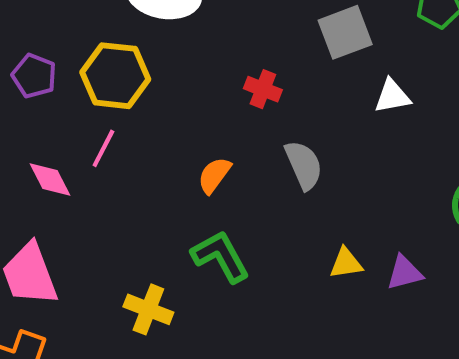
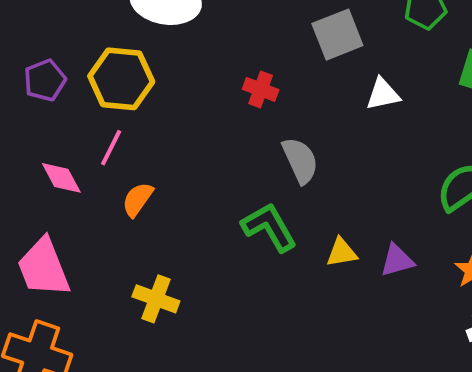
purple pentagon: (34, 76) -> (45, 80), turned 30
orange semicircle: (214, 175) -> (138, 199), moved
green L-shape: (221, 256) -> (269, 227), moved

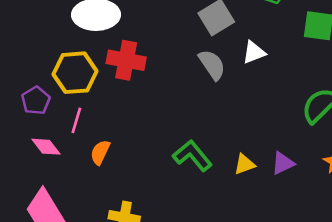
purple pentagon: (45, 80) -> (36, 100), moved
red cross: (261, 89) -> (126, 60), moved, size x1.6
gray semicircle: (300, 160) -> (212, 65), moved

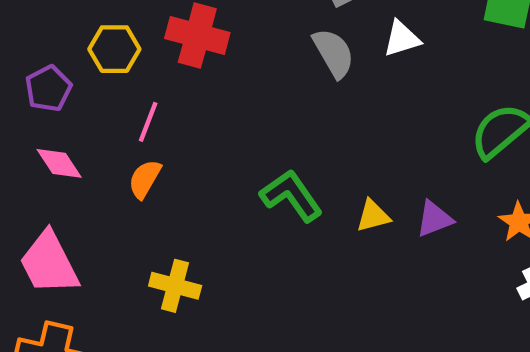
yellow hexagon: (75, 73) -> (114, 49), size x0.7
pink line: (76, 120) -> (148, 122), moved

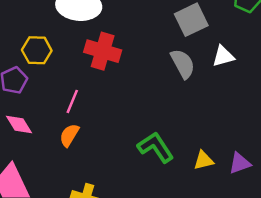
yellow hexagon: (114, 49) -> (37, 50), moved

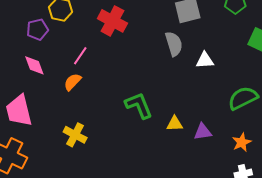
white triangle: (223, 56) -> (205, 60), moved

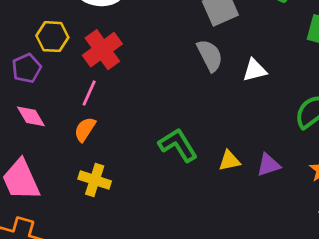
red cross: (112, 21) -> (102, 50), moved, turned 36
yellow cross: (75, 135) -> (95, 180), moved

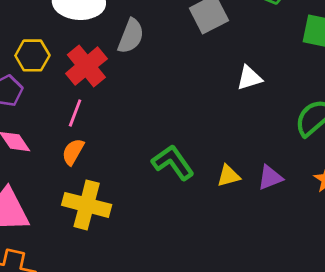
gray semicircle: (210, 55) -> (131, 36), moved, turned 52
yellow cross: (95, 180) -> (87, 205), size x1.4

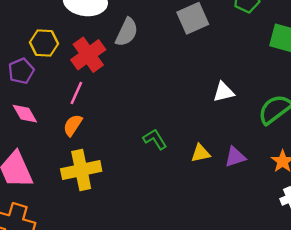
white triangle: (249, 78) -> (224, 92), moved
green L-shape: (173, 162) -> (155, 139), size x0.7
yellow cross: (87, 205) -> (81, 170), turned -30

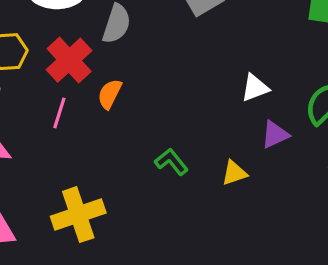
orange semicircle: (73, 125) -> (110, 94), moved
purple triangle: (235, 157) -> (275, 135), moved

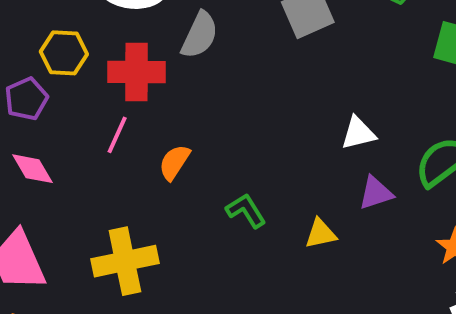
red cross: (69, 60) -> (137, 72), turned 36
orange semicircle: (110, 94) -> (174, 162), moved

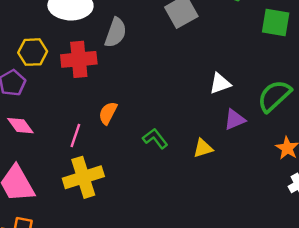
pink line: (117, 135) -> (75, 136), moved

